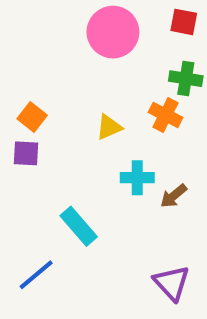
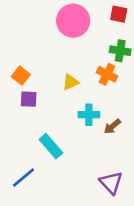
purple square: (26, 153) -> (29, 99), moved

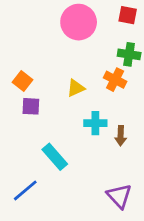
brown arrow: (112, 126) -> (121, 136), turned -48

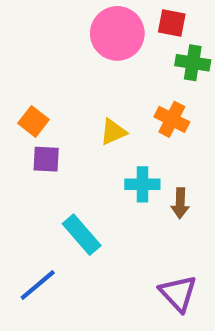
red square: (128, 15) -> (172, 23), moved
green cross: (129, 54) -> (193, 63), moved

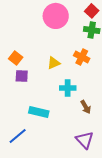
red square: (172, 23) -> (92, 11), moved, turned 32
brown arrow: (180, 203) -> (86, 107), moved, turned -32
cyan rectangle: (82, 235) -> (39, 112), turned -36

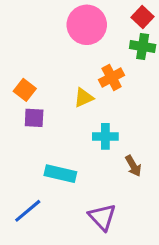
orange cross: (82, 57) -> (112, 78), moved, turned 35
purple triangle: (85, 140) -> (102, 217), moved

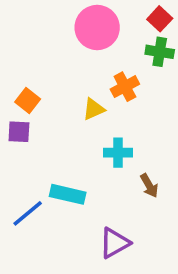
purple square: (34, 118) -> (19, 132), moved
blue line: (28, 211) -> (28, 213), moved
purple triangle: (102, 217) -> (115, 243), turned 44

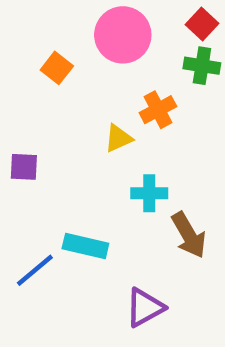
orange square: (28, 100) -> (57, 68), moved
brown arrow: (149, 186) -> (189, 235), size x1.5

